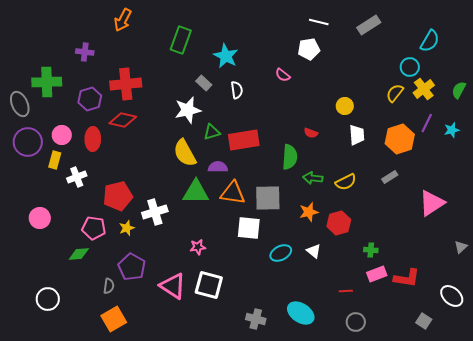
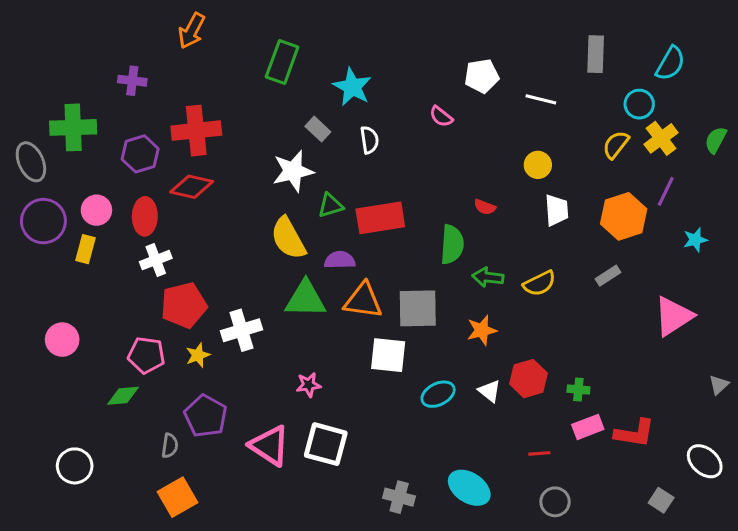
white line: (319, 22) -> (541, 99), moved
gray rectangle: (369, 25) -> (596, 54), moved, turned -55
cyan star: (452, 130) -> (695, 240), moved
white cross: (77, 177) -> (156, 260), moved
red hexagon: (339, 223) -> (528, 379), moved

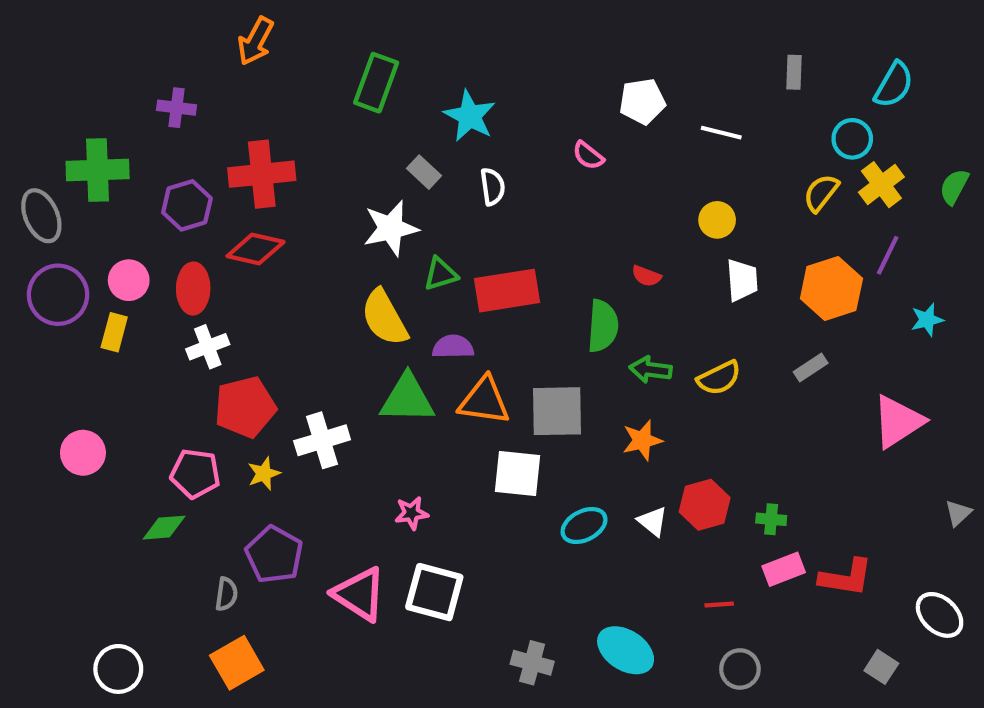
gray rectangle: (596, 54) -> (794, 72), size x0.7
white circle: (75, 466) -> (118, 669), moved

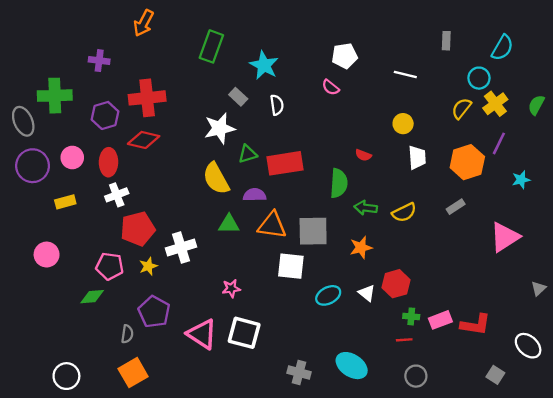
white pentagon: (642, 101) -> (345, 56), moved
yellow rectangle: (114, 332) -> (65, 202), moved, turned 60
green triangle: (407, 399) -> (229, 224), size x0.7
green cross: (771, 519) -> (411, 316), moved

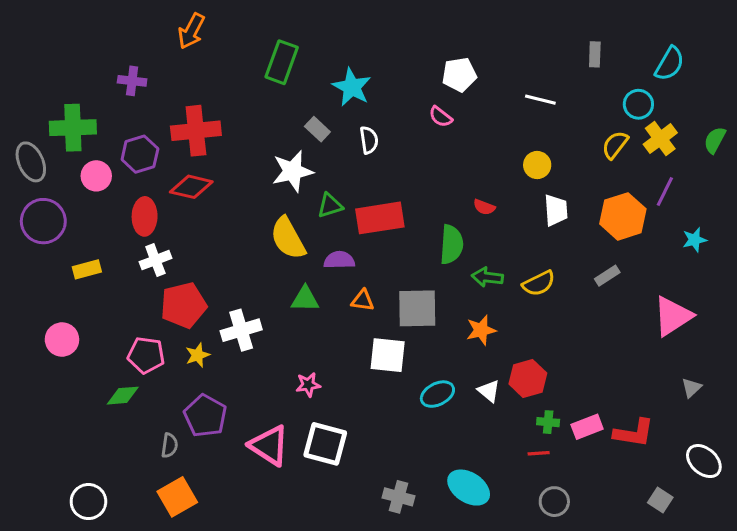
pink circle: (72, 158) -> (96, 176), moved
orange triangle: (272, 225) -> (363, 301), size x0.6
gray triangle: (539, 288) -> (691, 388), moved

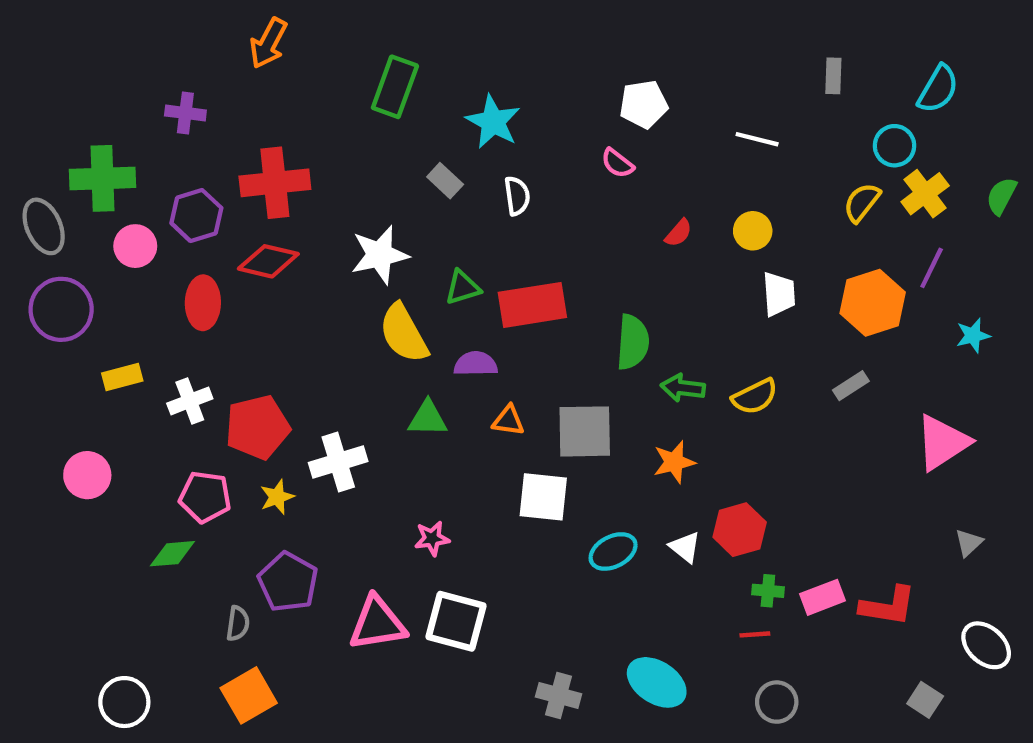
white star: (293, 171) -> (380, 255), moved
red semicircle: (484, 207) -> (679, 233), moved, turned -70
white cross: (155, 260) -> (190, 401), moved
pink triangle: (269, 445) -> (377, 623), turned -42

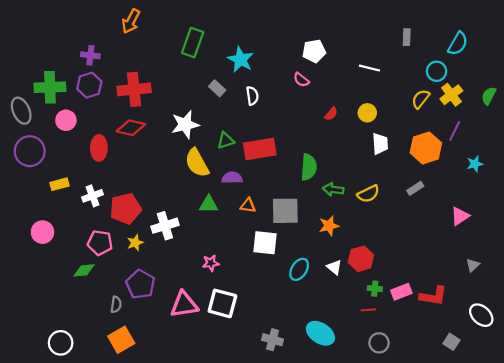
purple hexagon: (196, 216) -> (89, 85), moved
pink triangle: (942, 442) -> (460, 216), size x0.7
cyan ellipse: (613, 551) -> (299, 269), turned -30

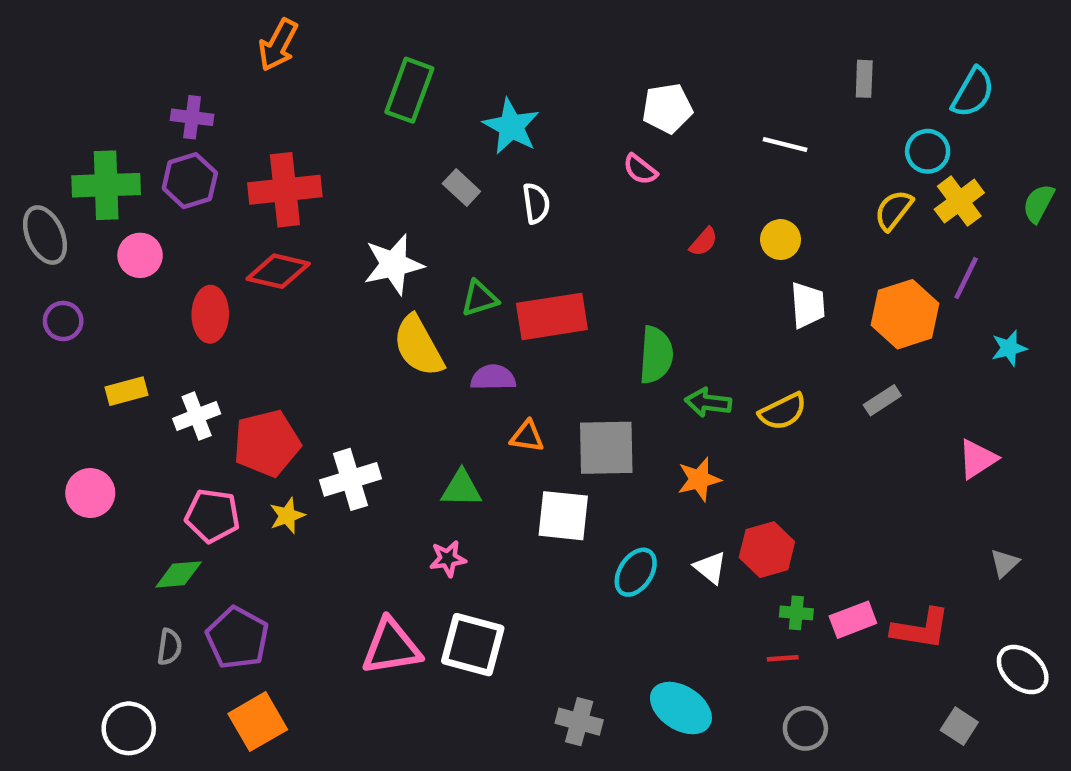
purple circle: (30, 151) -> (63, 321), size x0.6
green triangle: (209, 204) -> (461, 488), moved
purple pentagon: (140, 284) -> (237, 638), moved
gray semicircle: (116, 305) -> (169, 647), moved

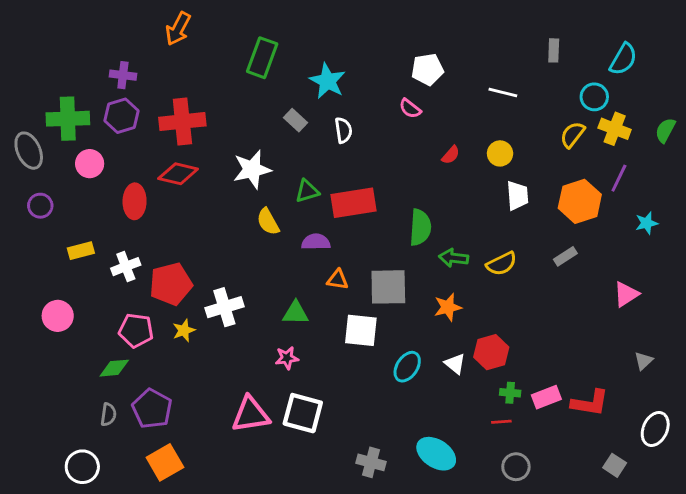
yellow cross: (959, 201) -> (615, 129), turned -32
yellow semicircle: (418, 346) -> (268, 222), size x0.7
white ellipse: (1023, 670) -> (655, 429), turned 72

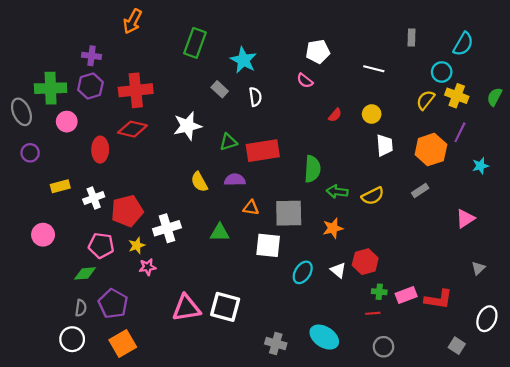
yellow semicircle: (268, 222) -> (199, 182), moved
pink star: (287, 358) -> (148, 267), moved
white circle: (82, 467) -> (72, 339), moved

